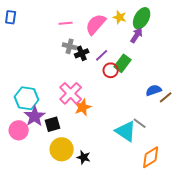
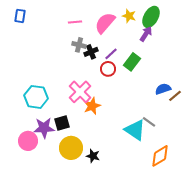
red circle: (111, 70) -> (108, 69), moved
purple star: (35, 116) -> (44, 128), moved, turned 30
pink circle: (19, 130) -> (28, 141), moved

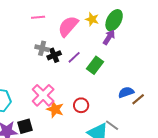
pink line: (75, 22) -> (38, 17), moved
red circle: (108, 69) -> (81, 105), moved
orange star: (92, 106) -> (55, 109), turned -30

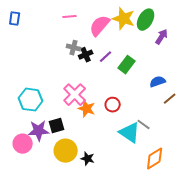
yellow star: (92, 19) -> (124, 19), size x1.6
purple arrow: (109, 37) -> (162, 37), moved
blue semicircle: (126, 92) -> (158, 82), moved

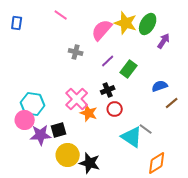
pink line: (70, 17) -> (61, 15), moved, turned 40
black cross: (86, 55) -> (108, 90), moved
pink circle: (23, 144) -> (25, 120), moved
black star: (88, 159) -> (90, 163), size x1.5

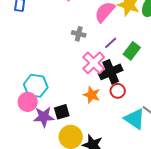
black cross: (108, 90) -> (111, 72), size x1.6
pink cross: (77, 99) -> (94, 63), moved

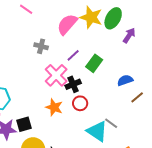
black cross: (111, 72) -> (73, 84), size x0.7

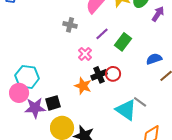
pink cross: (56, 75) -> (85, 54), size x0.6
black cross: (73, 84) -> (99, 75), moved
red circle: (80, 103) -> (113, 74), moved

